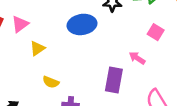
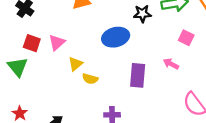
purple rectangle: (114, 80) -> (138, 75), moved
yellow semicircle: (51, 82) -> (90, 79), moved

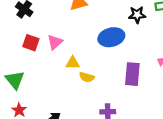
yellow triangle: (75, 64) -> (73, 63), turned 40
green triangle: (18, 67) -> (15, 80), moved

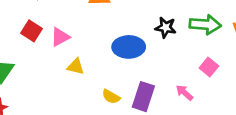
yellow semicircle: (87, 77) -> (111, 97), moved

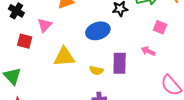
pink triangle: (60, 37) -> (45, 25), moved
yellow triangle: (76, 66) -> (64, 57), size x1.6

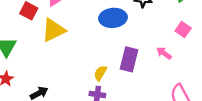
yellow triangle: (64, 57) -> (54, 30), moved, turned -35
yellow semicircle: (96, 70) -> (100, 73), moved, turned 96

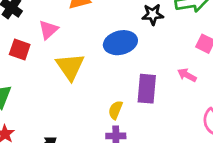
yellow triangle: (54, 30) -> (70, 67), moved, turned -30

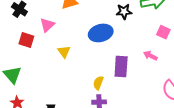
yellow triangle: (70, 67) -> (64, 52), size x0.6

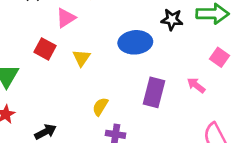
red square: (26, 40) -> (45, 49), moved
yellow semicircle: (98, 83) -> (100, 107), moved

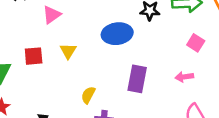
red square: (45, 49) -> (34, 56), moved, turned -30
pink arrow: (196, 85) -> (184, 77), moved, turned -42

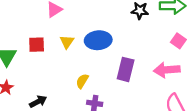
blue ellipse: (117, 34) -> (98, 40), moved
pink arrow: (184, 77) -> (167, 70), size x1.6

